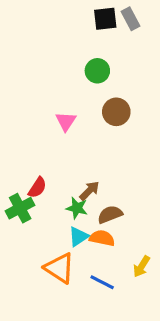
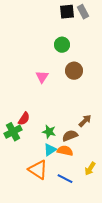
brown arrow: (89, 191) -> (85, 121), moved

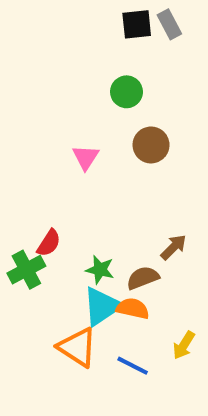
cyan triangle: (50, 150) -> (102, 306), size x1.5

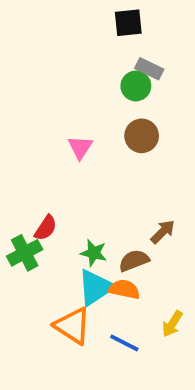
gray rectangle: (169, 24) -> (149, 69), moved, turned -36
green circle: (126, 92) -> (136, 86), moved

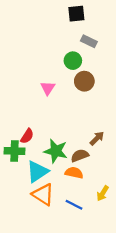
green circle: (136, 86) -> (73, 61), moved
green cross: (25, 253) -> (15, 151), turned 30
green star: (94, 253) -> (56, 151), size x1.5
cyan triangle: (96, 287) -> (37, 172), moved

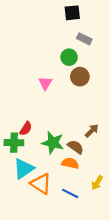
brown semicircle: (80, 156) -> (76, 147), turned 56
cyan triangle: (37, 172) -> (24, 169), moved

